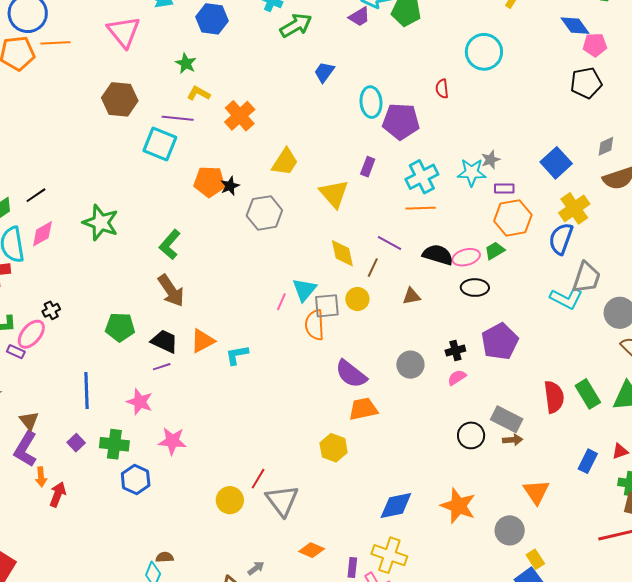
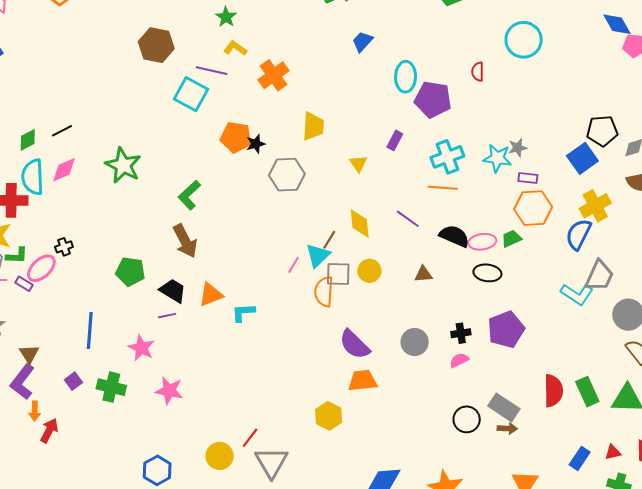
black pentagon: (586, 83) -> (602, 131), moved
yellow trapezoid: (285, 162) -> (313, 126), turned -36
yellow triangle: (334, 194) -> (358, 163), size x0.6
brown line: (373, 268) -> (329, 240), moved
blue hexagon: (136, 479) -> (157, 470), moved

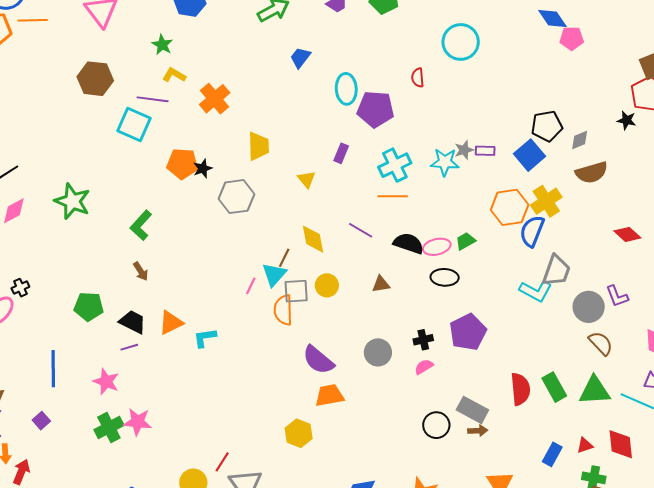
purple rectangle: (528, 178) -> (485, 151), moved
orange hexagon: (533, 208) -> (510, 207), moved
brown arrow: (185, 241) -> (141, 271), size x0.6
green cross: (111, 387) -> (109, 428), moved, turned -36

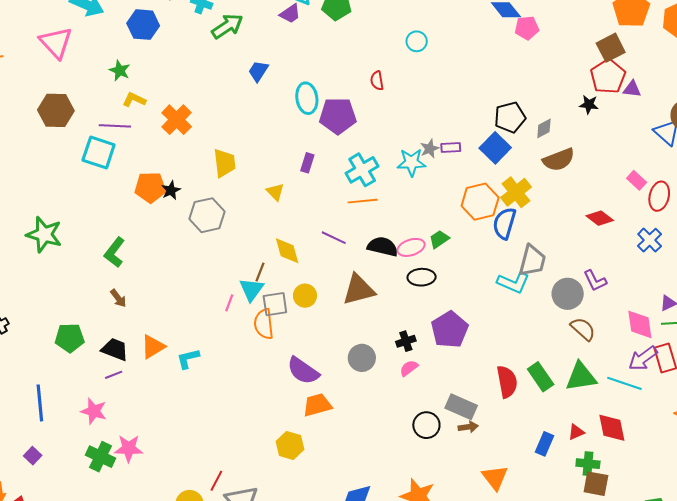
cyan circle: (461, 42) -> (417, 41), size x0.6
brown triangle: (381, 284) -> (359, 290), size x1.8
green cross: (109, 428) -> (101, 457), turned -32

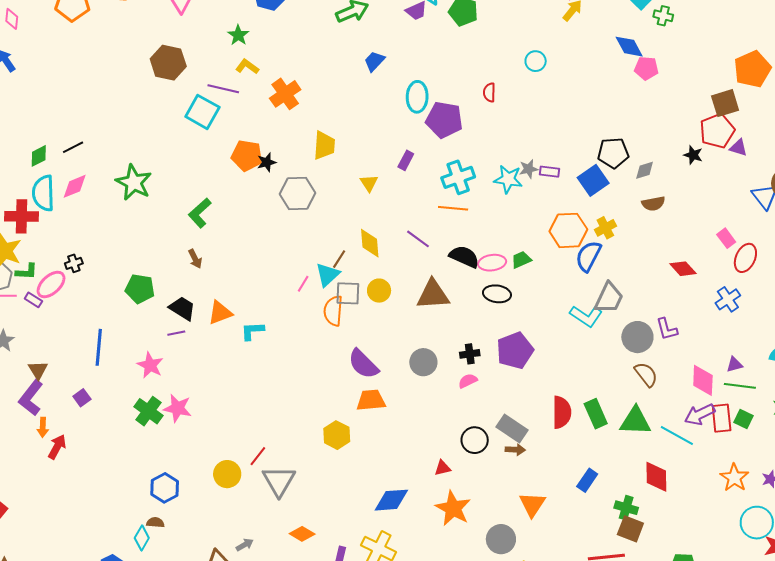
brown semicircle: (559, 160) -> (653, 204), size x0.7
yellow cross: (516, 192) -> (605, 228), size x0.7
red triangle: (576, 432) -> (443, 468), moved

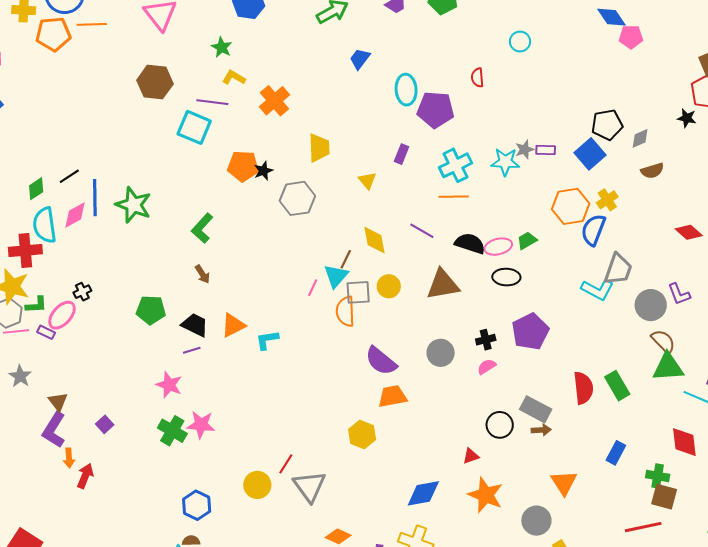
blue line: (99, 347) -> (95, 198), moved
green triangle: (635, 421) -> (668, 367), moved

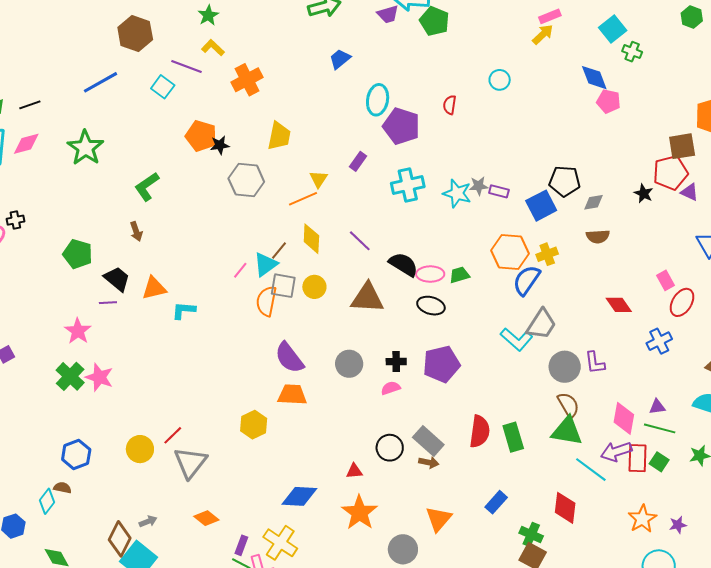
cyan square: (194, 127) -> (163, 87), size x0.7
orange line: (454, 197) -> (303, 199), moved, turned -36
blue line: (95, 198) -> (101, 82), moved, turned 48

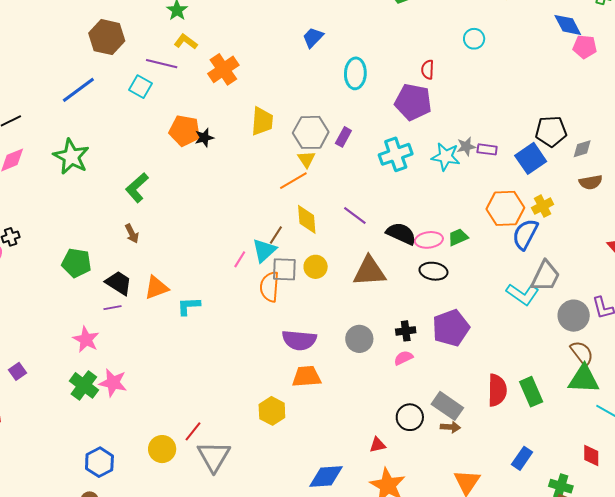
purple pentagon: (401, 126) -> (413, 102), moved
gray hexagon: (246, 180) -> (311, 132), moved
purple semicircle: (289, 358) -> (299, 340), turned -40
red diamond: (565, 508) -> (591, 455), size x0.7

